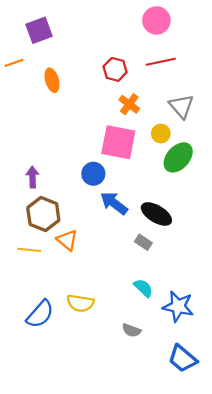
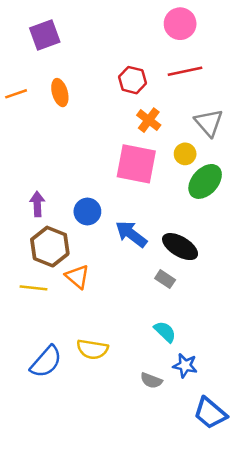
orange line: (14, 63) -> (16, 94), moved
blue circle: (93, 174) -> (87, 211), moved
blue star: (178, 306) -> (185, 366), moved, size x0.7

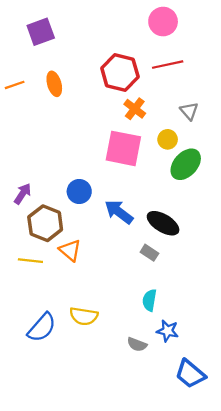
red hexagon: (132, 80) -> (120, 73), size x1.5
gray triangle: (209, 123) -> (189, 111), size x0.7
purple arrow: (37, 204) -> (23, 194), moved, turned 35
cyan semicircle: (165, 332) -> (149, 300), turned -125

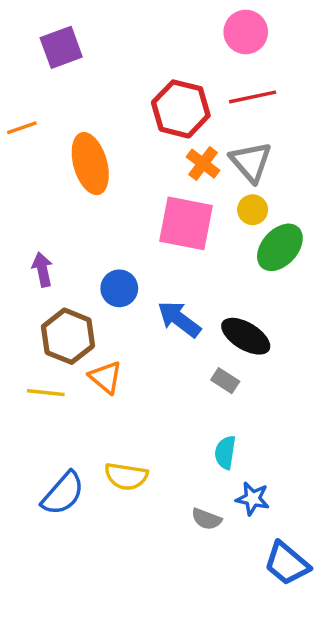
orange ellipse: (54, 84) -> (90, 164), moved, size x1.6
gray triangle: (189, 111) -> (251, 162), moved, size x1.5
purple arrow: (23, 194) -> (42, 270), moved, turned -45

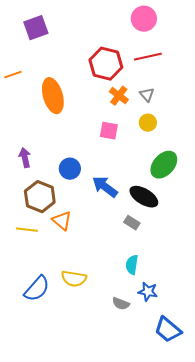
gray triangle: (251, 162) -> (147, 95), size x0.6
pink square: (186, 223) -> (109, 131), size x0.6
green ellipse: (280, 247) -> (164, 165), moved

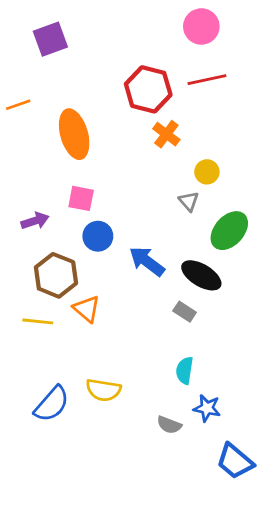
gray triangle: (147, 95) -> (189, 201), moved
pink square: (109, 131) -> (81, 198), moved
purple arrow: (25, 158) -> (35, 221), turned 84

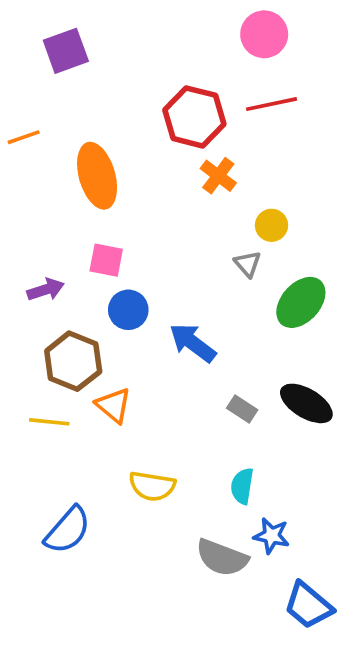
black ellipse: (201, 275) -> (306, 403), moved
yellow semicircle: (103, 390) -> (152, 486), moved
gray semicircle: (169, 425) -> (222, 558), size x1.6

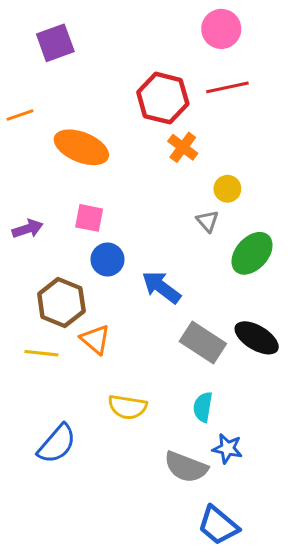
orange ellipse: (97, 176) -> (81, 147), turned -52
purple arrow: (46, 290) -> (28, 229), moved
gray rectangle: (242, 409) -> (203, 342), size x1.8
blue trapezoid: (308, 605) -> (218, 525), moved

